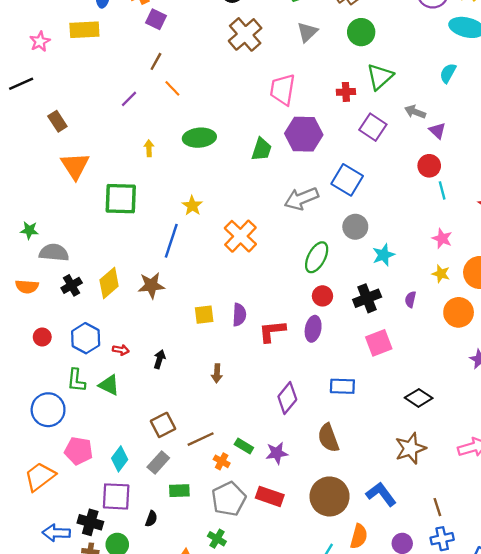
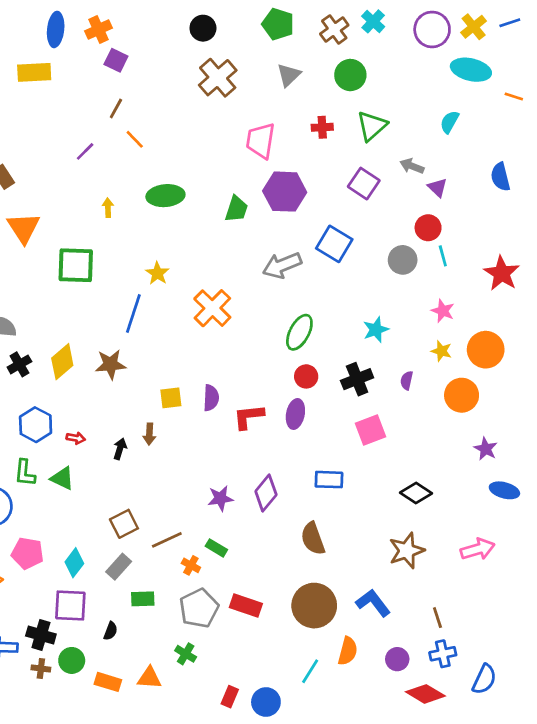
red cross: (346, 92) -> (322, 127), moved
gray circle: (355, 227) -> (403, 260), moved
brown arrow: (217, 373) -> (149, 434), moved
purple star: (277, 453) -> (220, 498), moved

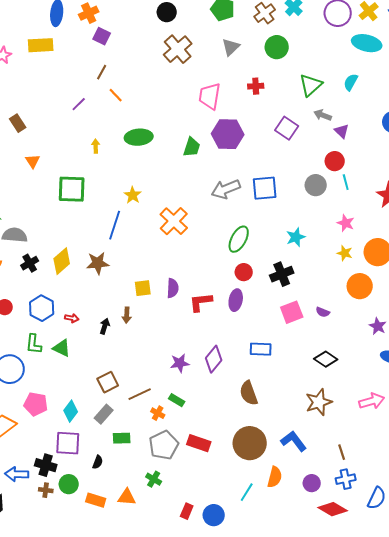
green triangle: (372, 126) -> (311, 85), moved
orange triangle: (23, 228) -> (33, 161), size x0.6
blue square: (334, 244) -> (265, 188), moved, turned -36
purple semicircle: (407, 380) -> (323, 312), moved, turned -80

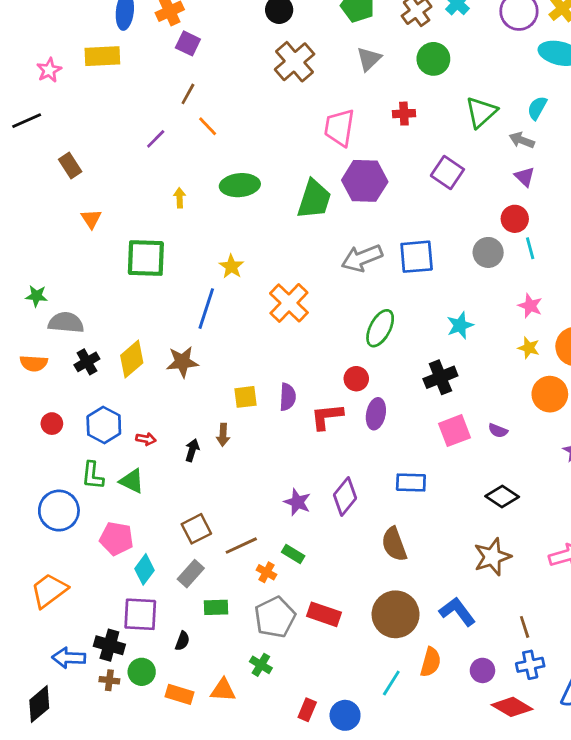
gray arrow: (323, 115) -> (522, 140), moved
green trapezoid: (192, 147) -> (314, 199), size x1.4
red circle: (244, 272) -> (356, 379), moved
purple star: (180, 363) -> (297, 502), turned 30
pink pentagon: (36, 404) -> (116, 539), moved

